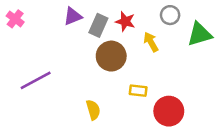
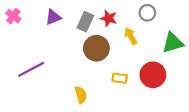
purple triangle: (73, 16) -> (53, 17), moved
green triangle: (200, 34) -> (173, 43), moved
red circle: (169, 111) -> (153, 75), moved

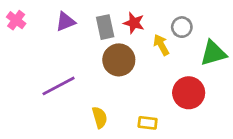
gray circle: (147, 13) -> (182, 27), moved
gray rectangle: (85, 22) -> (105, 27), turned -36
purple line: (31, 69) -> (59, 86), moved
yellow rectangle: (120, 78) -> (148, 123), moved

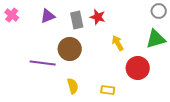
gray circle: (182, 27) -> (159, 11), moved
yellow arrow: (161, 45) -> (118, 43), moved
brown circle: (119, 60) -> (70, 49), moved
purple line: (59, 86) -> (43, 63), turned 35

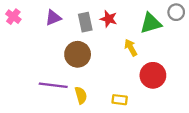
green triangle: (156, 39) -> (151, 23), moved
purple line: (43, 63) -> (53, 85), moved

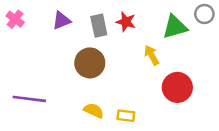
purple line: (53, 85) -> (29, 99), moved
yellow semicircle: (81, 95) -> (94, 111), turned -49
yellow rectangle: (120, 100) -> (126, 116), moved

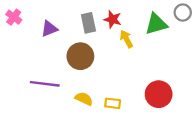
purple triangle: (61, 20) -> (49, 29), moved
yellow arrow: (152, 55) -> (126, 39), moved
red circle: (177, 87) -> (159, 94), moved
purple line: (29, 99) -> (45, 84), moved

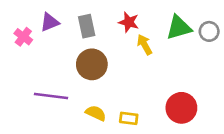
gray circle: (183, 13) -> (209, 31), moved
pink cross: (14, 17) -> (23, 37), moved
gray rectangle: (88, 23) -> (87, 26), moved
purple triangle: (49, 29) -> (50, 22), moved

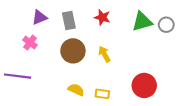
pink cross: (23, 37) -> (30, 43), moved
yellow arrow: (145, 45) -> (104, 54), moved
purple line: (51, 96) -> (17, 76), moved

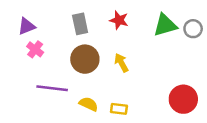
purple triangle: (39, 17) -> (27, 26), moved
purple line: (17, 76) -> (52, 88), moved
red circle: (144, 85) -> (183, 99), moved

